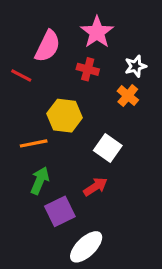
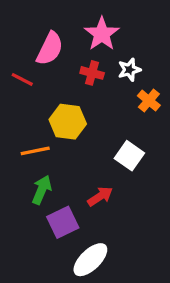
white star: (136, 66) -> (129, 70), moved
orange cross: (128, 96) -> (149, 101), moved
white square: (108, 148) -> (129, 156), moved

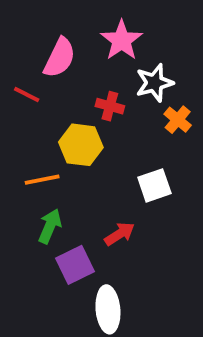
white star: (129, 70) -> (154, 83), size x1.4
red cross: (92, 73) -> (110, 106), moved
white square: (129, 156) -> (154, 185), turned 36
white ellipse: (90, 260) -> (108, 309), turned -51

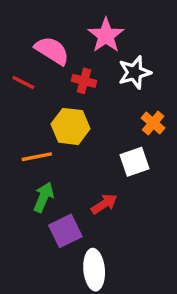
pink semicircle: (60, 58) -> (52, 51), turned -84
red cross: (110, 106) -> (84, 81), moved
orange cross: (178, 120) -> (153, 123), moved

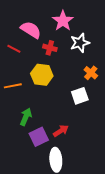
orange line: (37, 157) -> (13, 86), moved
red arrow: (104, 204) -> (61, 131), moved

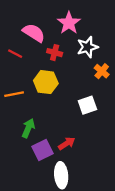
orange cross: (91, 73) -> (102, 71), moved

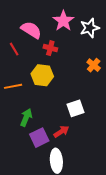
white star: (87, 47) -> (90, 28), moved
red line: (15, 54) -> (14, 49), turned 32
white square: (87, 105) -> (75, 108), moved

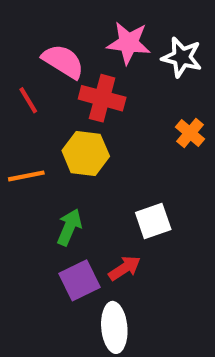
pink star: (63, 21) -> (129, 43), turned -30
white star: (90, 28) -> (182, 57), turned 30
red cross: (50, 48) -> (102, 98), size x1.5
green arrow: (26, 117) -> (69, 227), moved

